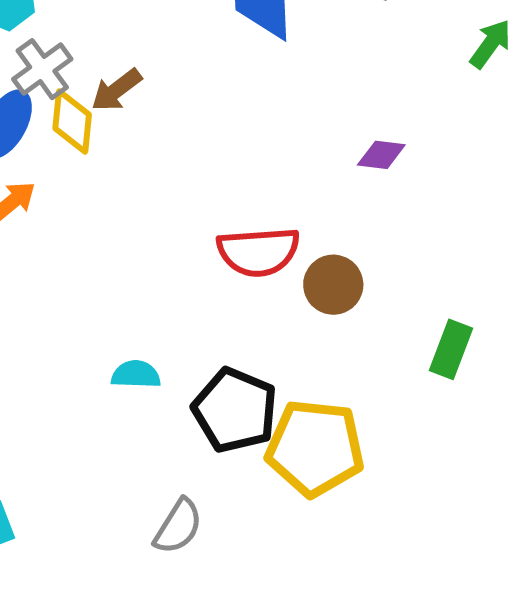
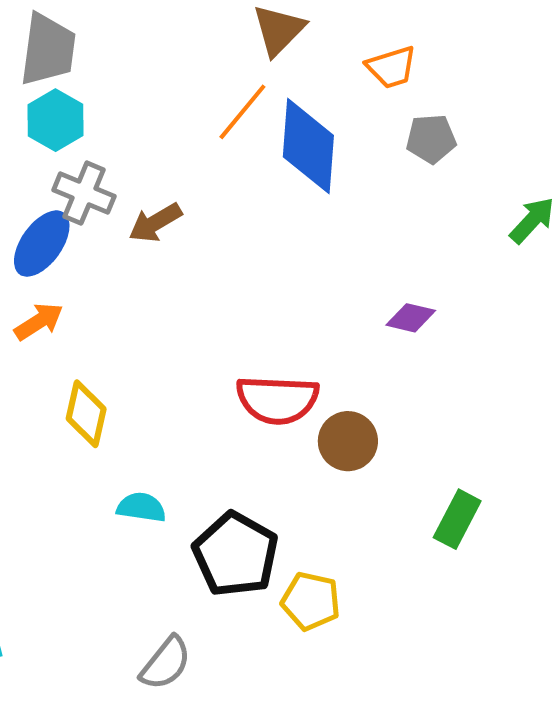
gray cross: (42, 69) -> (84, 193), turned -38
yellow diamond: (72, 122) -> (86, 414), moved
yellow pentagon: (315, 448) -> (311, 601), size x0.6

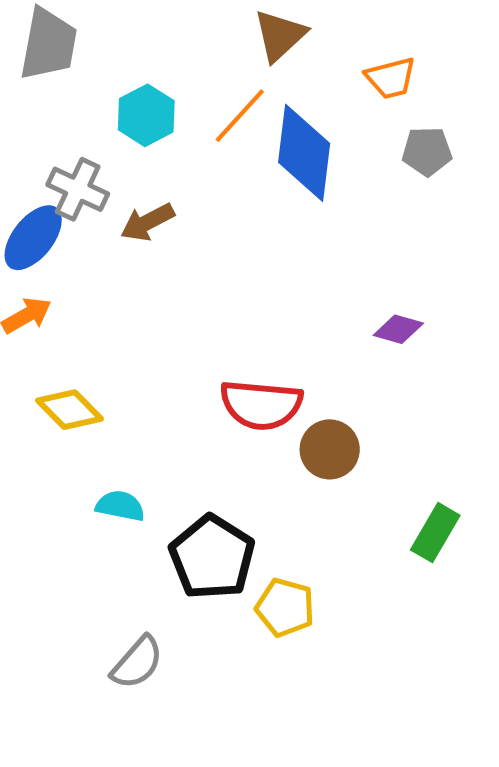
cyan hexagon: (55, 120) -> (146, 115), moved
yellow diamond: (86, 414) -> (69, 410), turned -60

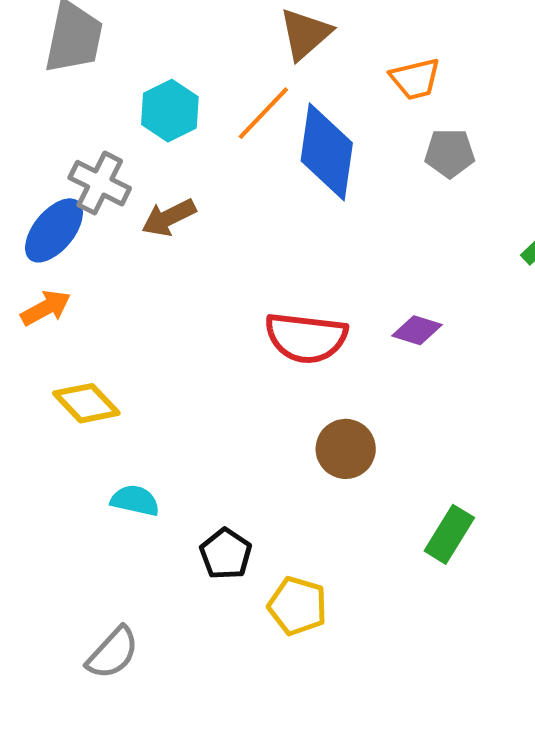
red semicircle: (261, 405) -> (306, 338), moved
black pentagon: (212, 557) -> (226, 554), size x0.6
gray semicircle: (137, 663) -> (113, 653), moved

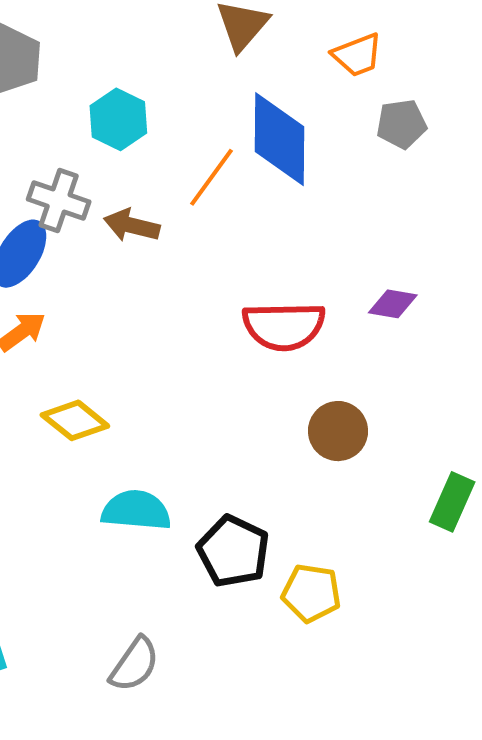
orange line: (263, 113) -> (212, 177), moved
brown arrow: (169, 217) -> (132, 225), turned 48
cyan semicircle: (135, 500) -> (136, 510), size x1.4
black pentagon: (226, 554) -> (233, 551), size x1.4

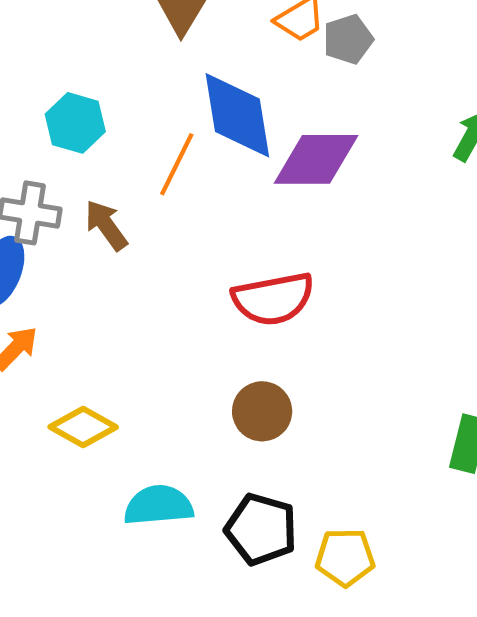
gray pentagon: (401, 124) -> (348, 39), moved
brown arrow: (132, 225) -> (106, 225), turned 50
purple diamond: (393, 304) -> (316, 159), moved, size x1.8
brown circle: (338, 431) -> (262, 411), moved

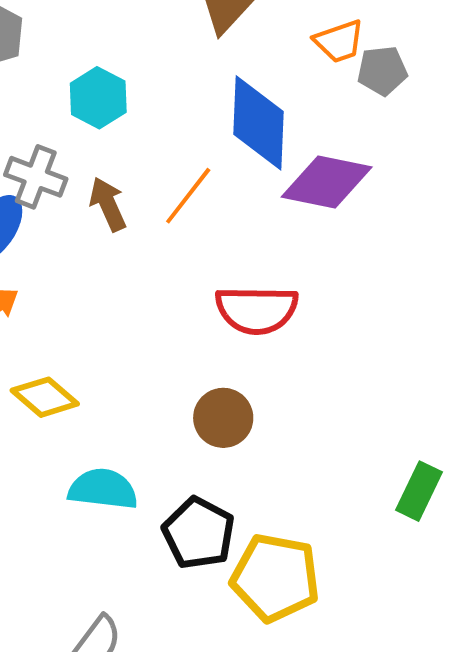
orange line: (177, 164) -> (188, 196), moved
yellow pentagon: (345, 557) -> (275, 578), size x1.5

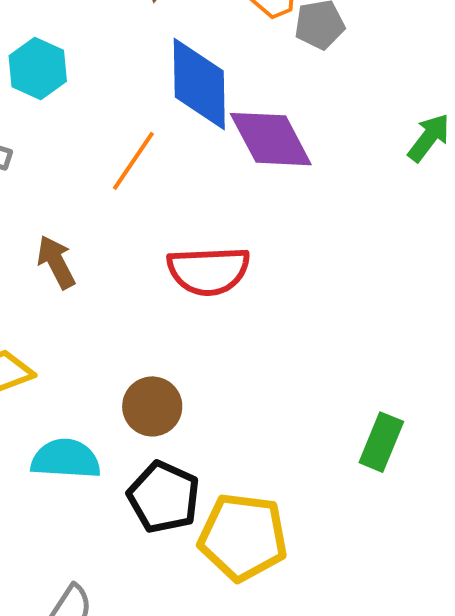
purple diamond: (327, 182) -> (271, 139), turned 54
brown arrow: (108, 204) -> (56, 262), moved
brown circle: (223, 418) -> (152, 406), moved

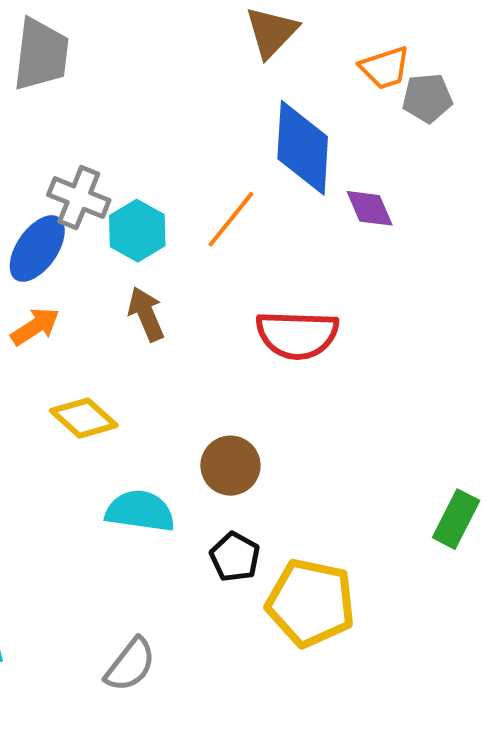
cyan hexagon: (38, 69) -> (137, 231), moved
purple diamond: (271, 139) -> (370, 208), size x0.6
black pentagon: (164, 497) -> (235, 557), size x0.7

